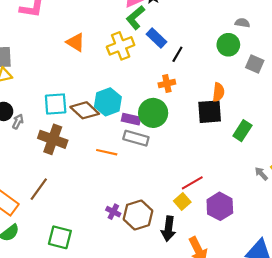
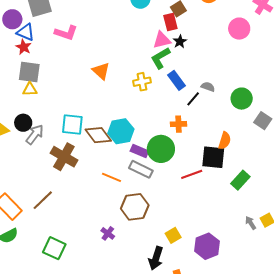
gray semicircle: (242, 23) -> (208, 87), moved
yellow cross: (121, 46) -> (142, 82), size x0.7
gray arrow: (18, 122) -> (35, 134), size x1.5
red line: (192, 183) -> (192, 174), moved
brown hexagon: (138, 215) -> (135, 207), moved

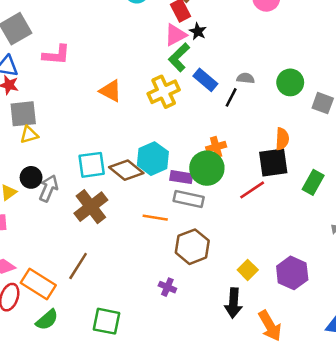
yellow cross: (142, 82) -> (164, 92), size x1.4
orange cross: (178, 124) -> (216, 147), moved
brown cross: (64, 157) -> (91, 207), turned 36

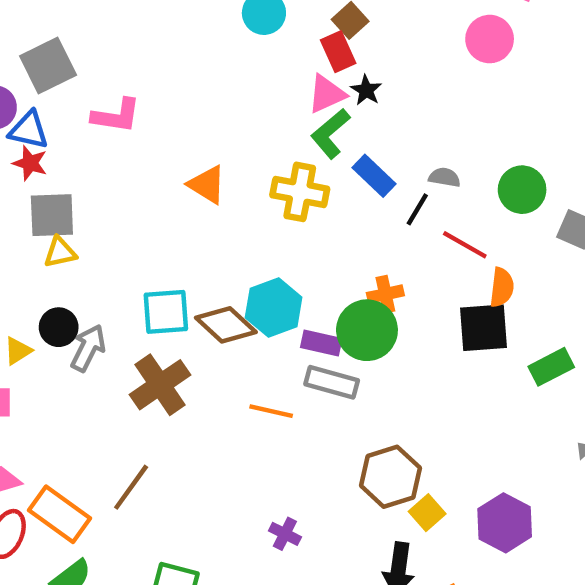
yellow cross: (164, 92) -> (300, 192), turned 32
green rectangle: (313, 182) -> (551, 367), turned 30
red line: (252, 190) -> (465, 245), moved, turned 60
brown hexagon: (192, 247) -> (390, 477), moved

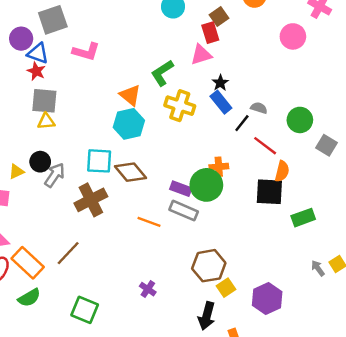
black star: (366, 90) -> (220, 83), moved
green L-shape: (330, 133) -> (162, 73), moved
cyan hexagon: (274, 308) -> (129, 124), moved

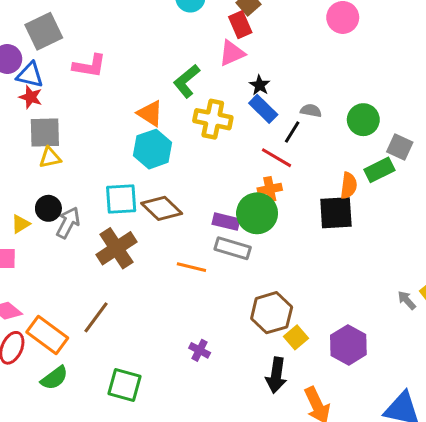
red line: (265, 146) -> (276, 158), moved
green rectangle: (303, 218) -> (379, 170), moved

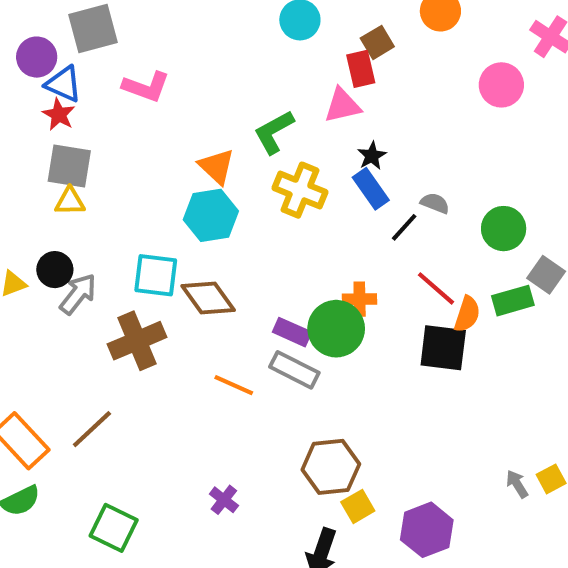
red line: (276, 158) -> (436, 288), moved

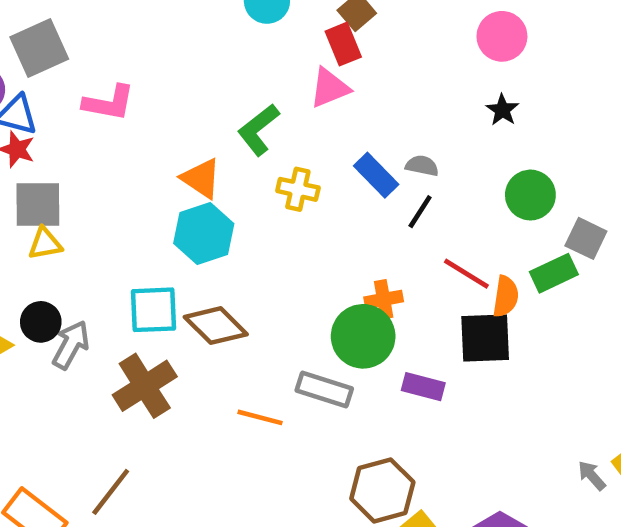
black star: (372, 156) -> (502, 110), moved
yellow cross: (300, 190) -> (298, 189), size x0.7
gray semicircle: (435, 203) -> (422, 166), moved
purple rectangle: (292, 332) -> (423, 387), moved

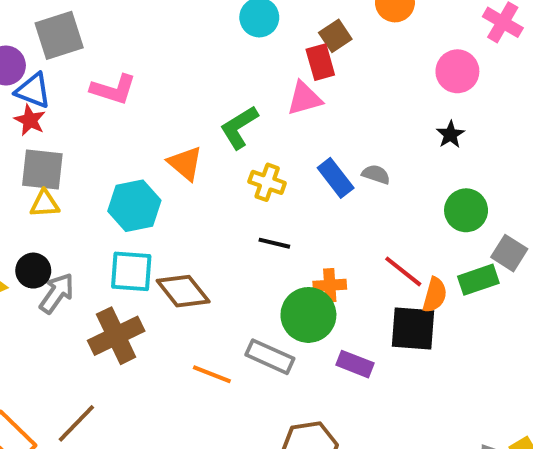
black line: (420, 212) -> (274, 243), moved, turned 64
cyan hexagon: (204, 234) -> (134, 206), moved

